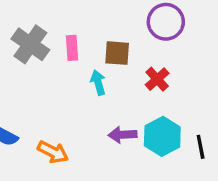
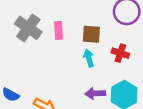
red cross: (157, 79) -> (120, 53), turned -30
cyan arrow: (98, 83) -> (89, 58), moved

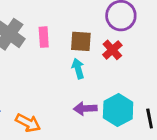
red cross: (120, 53) -> (112, 50), moved, turned 30

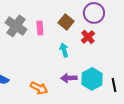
brown square: (81, 41) -> (66, 22), moved, turned 35
orange arrow: (28, 123) -> (39, 88), moved

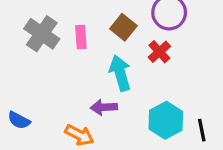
cyan arrow: (64, 50) -> (120, 73), size x1.5
purple arrow: (69, 78) -> (104, 107), moved

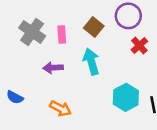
red cross: (159, 52) -> (139, 46), moved
purple arrow: (104, 107) -> (53, 68), moved

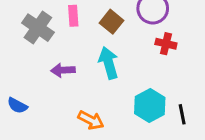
pink rectangle: (62, 34) -> (73, 16), moved
red cross: (139, 46) -> (166, 44), turned -35
orange arrow: (60, 108) -> (91, 120), moved

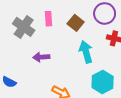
cyan arrow: (109, 63) -> (86, 52), moved

